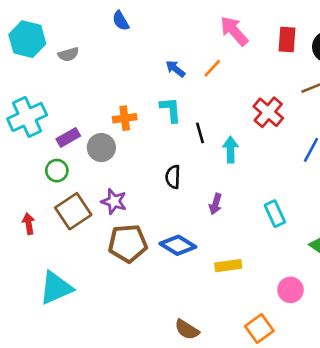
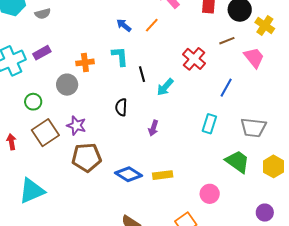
purple rectangle: (68, 137) -> (42, 53), moved
cyan arrow: (231, 150) -> (165, 87), turned -138
cyan rectangle: (275, 214) -> (209, 124), moved, turned 42
blue diamond: (178, 245) -> (129, 174), moved

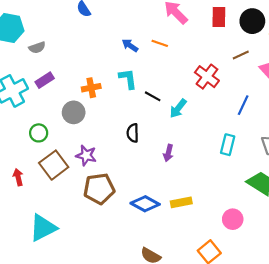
gray semicircle: (43, 14) -> (37, 48), moved
orange line: (152, 25) -> (160, 43), turned 70
black line: (142, 74) -> (153, 96), turned -42

